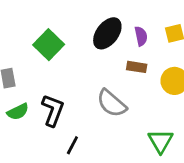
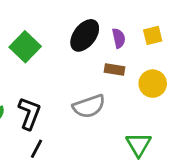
gray semicircle: (112, 103) -> (89, 106), turned -60
black line: (72, 145) -> (37, 149), moved

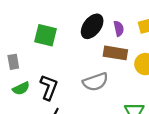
green square: (25, 47) -> (45, 35), turned -30
brown rectangle: (114, 69) -> (115, 53), size x1.5

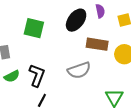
purple semicircle: (119, 29) -> (100, 11), moved

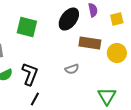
gray semicircle: (79, 70) -> (72, 69), size x0.6

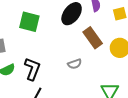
brown rectangle: (90, 43) -> (93, 38), turned 45

